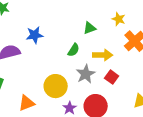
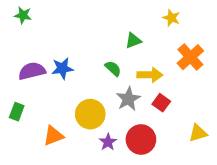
yellow star: (119, 19) -> (171, 18), moved
blue star: (35, 35) -> (62, 68), moved
green semicircle: (74, 50) -> (113, 68), turned -80

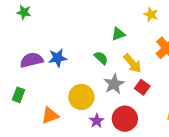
yellow arrow: (150, 75) -> (132, 63), turned 48

